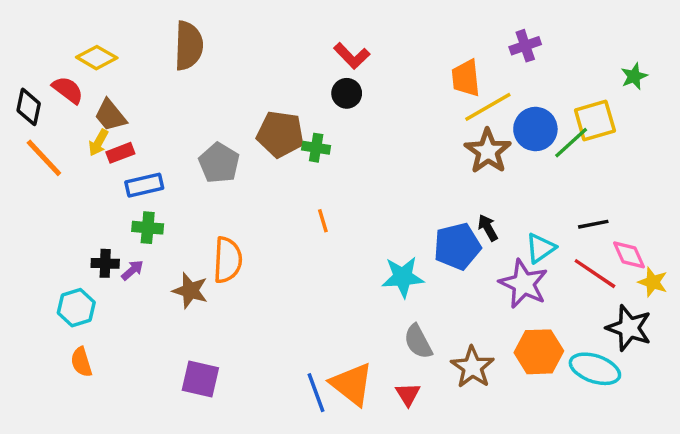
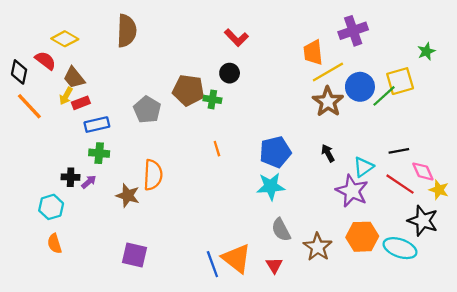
purple cross: (525, 46) -> (353, 31), size x1.4
black circle: (347, 93) -> (230, 73), moved
blue pentagon: (457, 246) -> (275, 152), moved

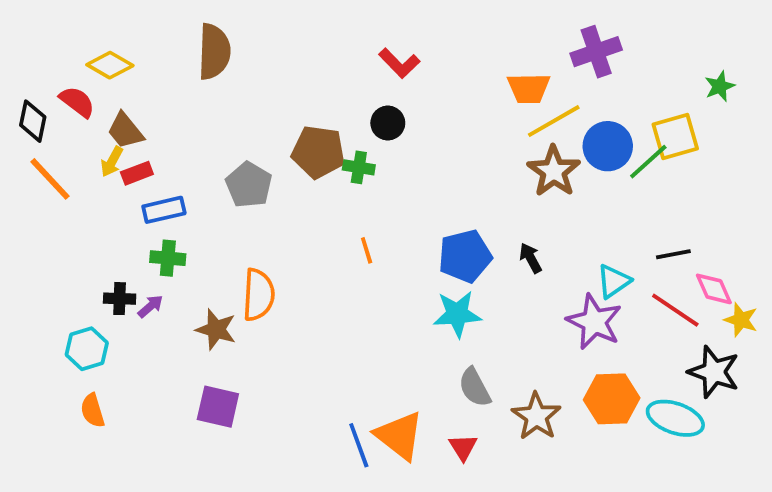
orange trapezoid: (313, 52) -> (529, 88), turned -85
black arrow: (328, 153) -> (531, 258), moved
purple square: (135, 255) -> (218, 407), moved

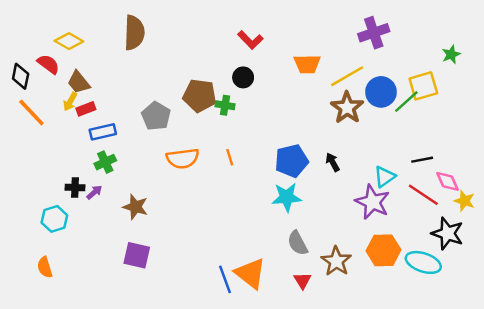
orange trapezoid: (529, 88) -> (307, 64), moved
green cross: (168, 258) -> (105, 162), turned -30
orange semicircle: (258, 295) -> (183, 158), moved, turned 80
orange semicircle: (93, 411) -> (45, 267), moved
red triangle: (463, 447) -> (302, 281), moved

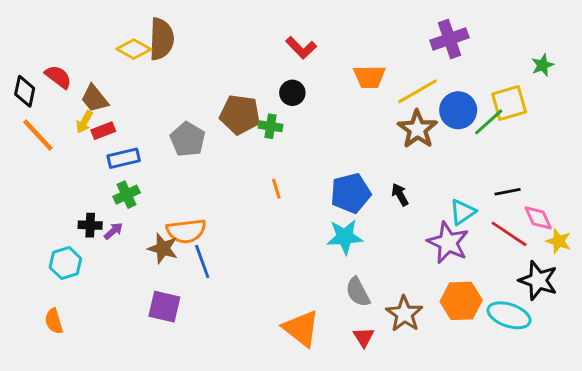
yellow diamond: (69, 41) -> (134, 49), moved
orange semicircle: (183, 158) -> (186, 231), moved
blue line: (225, 279) -> (202, 262), moved

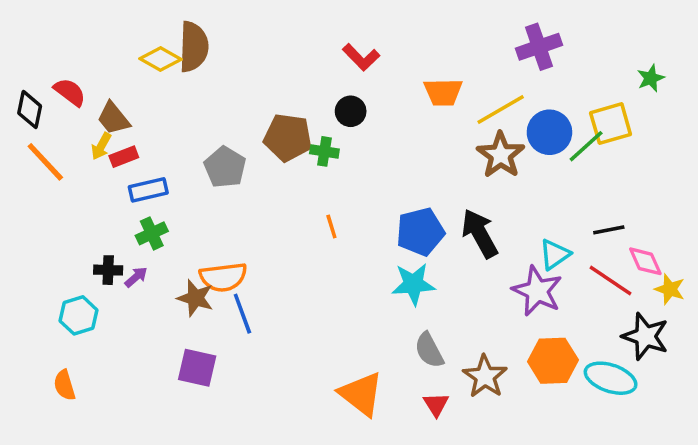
black arrow: (400, 195) -> (480, 233), size x1.8

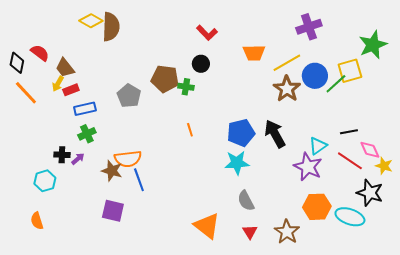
yellow diamond: (160, 59) -> (91, 21), moved
green star: (651, 78) -> (373, 45), size x1.8
brown star: (485, 376) -> (287, 232), moved

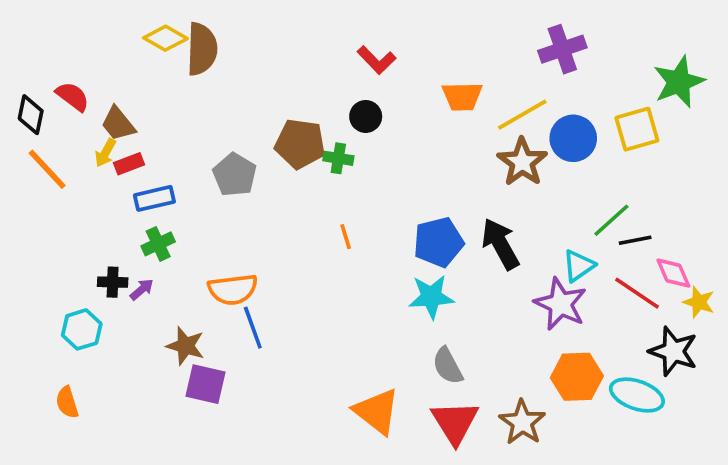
green line: (336, 84) -> (611, 220), moved
brown star: (112, 171) -> (185, 346), moved
red triangle: (250, 232) -> (455, 422), size x1.8

